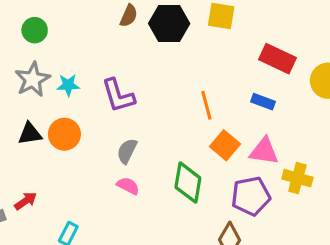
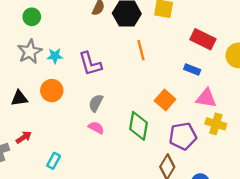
orange line: (206, 105) -> (141, 50), moved
black triangle: (30, 134) -> (19, 98), moved
pink triangle: (264, 151) -> (206, 98), moved

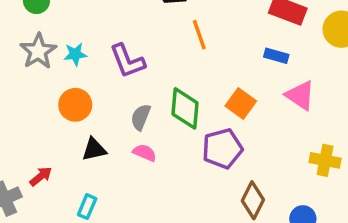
black triangle: (19, 98) -> (94, 149), moved
pink triangle: (206, 98) -> (300, 95), turned 30
yellow cross: (216, 124) -> (325, 160), moved
green diamond: (138, 126) -> (185, 108), moved
purple pentagon: (183, 136) -> (222, 149), moved

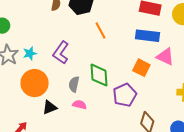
blue rectangle: (276, 56) -> (148, 36), size x1.6
purple L-shape: (127, 61) -> (61, 53), turned 65
orange square: (241, 104) -> (141, 68), moved
orange circle: (75, 105) -> (35, 83), size x1.4

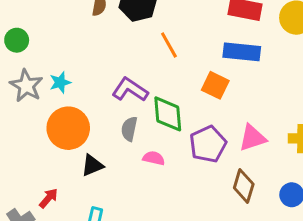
purple L-shape: (61, 53) -> (130, 90), moved, turned 90
pink triangle: (165, 57) -> (252, 138), moved, turned -42
orange square: (141, 68) -> (215, 85), moved
pink semicircle: (80, 105) -> (154, 158), moved

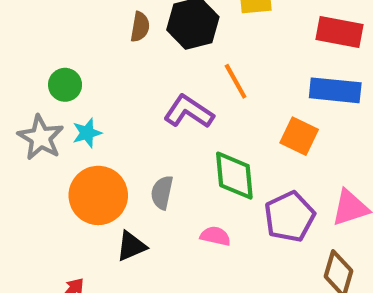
green circle: (17, 40) -> (65, 85), moved
purple L-shape: (130, 90) -> (189, 112), moved
gray semicircle: (129, 129) -> (162, 193), moved

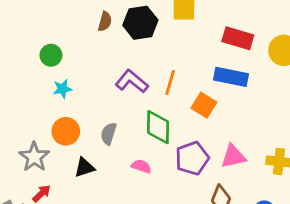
orange line: (236, 81) -> (170, 83), moved, turned 40
gray star: (41, 138) -> (34, 157), moved
orange circle: (98, 195) -> (66, 131), size x0.7

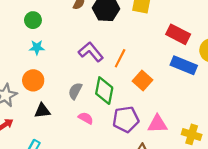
blue rectangle: (231, 77) -> (184, 65), moved
gray semicircle: (109, 134) -> (75, 91), moved

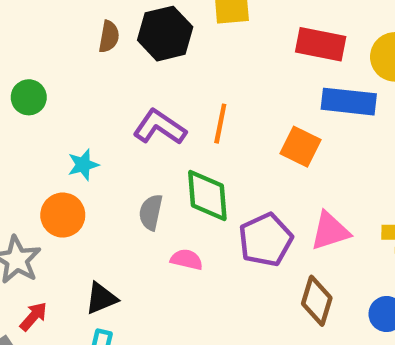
cyan star: (37, 47) -> (83, 165), moved
orange square: (142, 81) -> (300, 147), moved
black triangle: (42, 111) -> (101, 298), moved

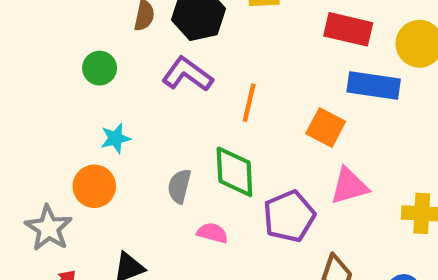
green circle: (29, 97) -> (100, 68), moved
purple L-shape: (160, 127) -> (187, 74), moved
pink triangle: (330, 231) -> (349, 186), moved

